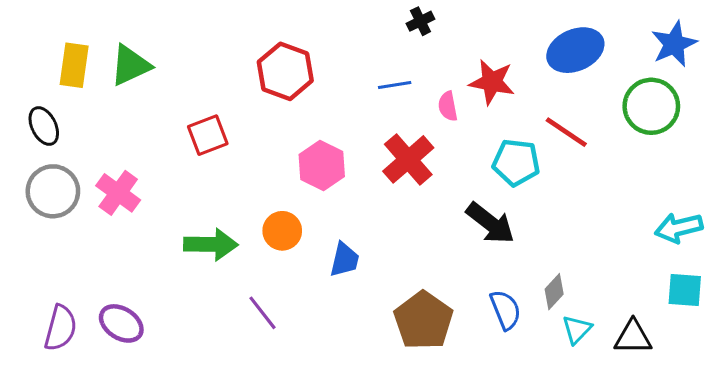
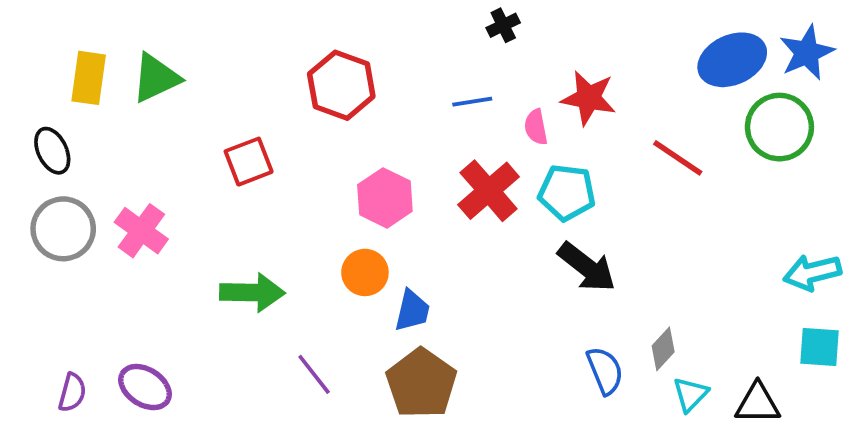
blue ellipse: (575, 50) -> (732, 60), moved
cyan pentagon: (516, 162) -> (567, 193), moved
orange circle: (282, 231) -> (365, 272), moved
brown pentagon: (423, 320) -> (421, 383), moved
purple semicircle: (60, 328) -> (72, 392), size x0.7

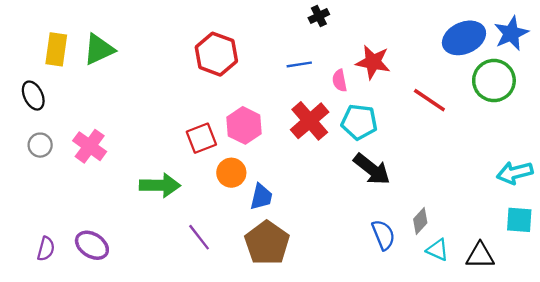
red square: (249, 162) -> (201, 138), moved
gray circle: (63, 229) -> (40, 145), size x0.6
cyan triangle: (690, 394) -> (438, 250), turned -50

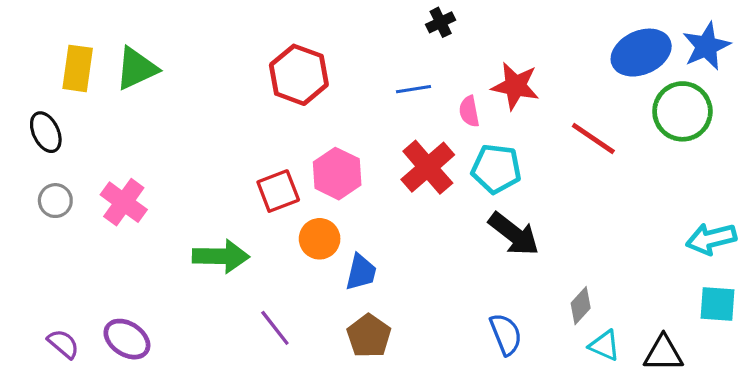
blue semicircle: (383, 235) -> (506, 334), moved
brown pentagon: (267, 243) -> (369, 336), size x0.7
purple semicircle: (46, 249) -> (63, 344), turned -65

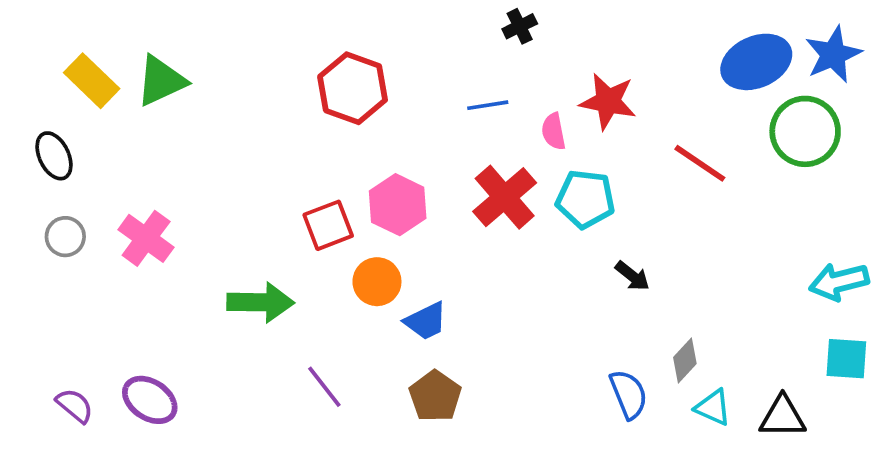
yellow rectangle: (78, 68) -> (92, 81), turned -54
black arrow: (514, 234) -> (632, 276), moved, size x0.6
blue trapezoid: (361, 272) -> (426, 321), turned 51
blue semicircle: (506, 334) -> (629, 394), moved

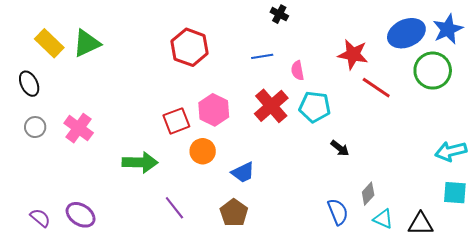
black cross: (520, 26) -> (279, 14), turned -36
red star: (608, 101) -> (353, 54), moved
blue trapezoid: (426, 321) -> (243, 172), moved

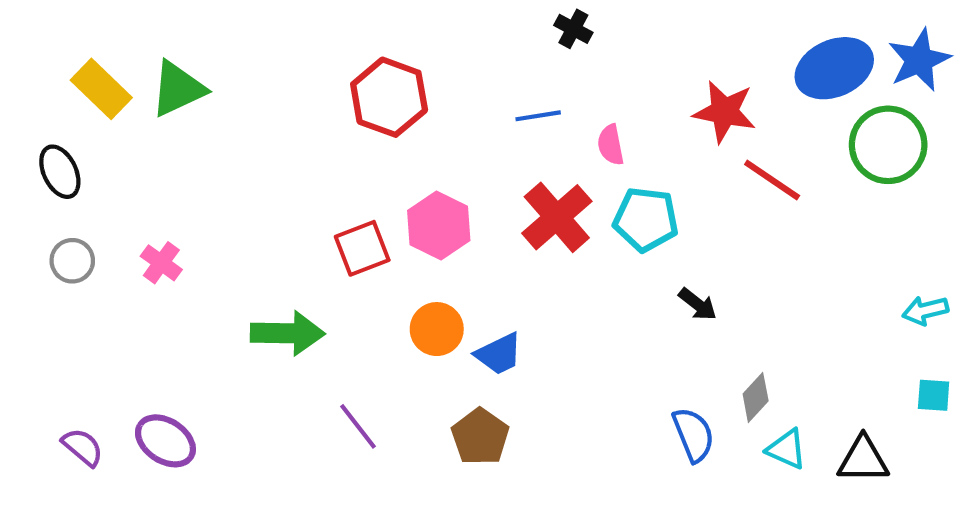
pink cross: (79, 128) -> (161, 263), size x0.7
orange circle: (203, 151) -> (437, 329), moved
cyan arrow: (451, 151) -> (925, 310), size x0.7
cyan square: (455, 193) -> (934, 395), size x0.7

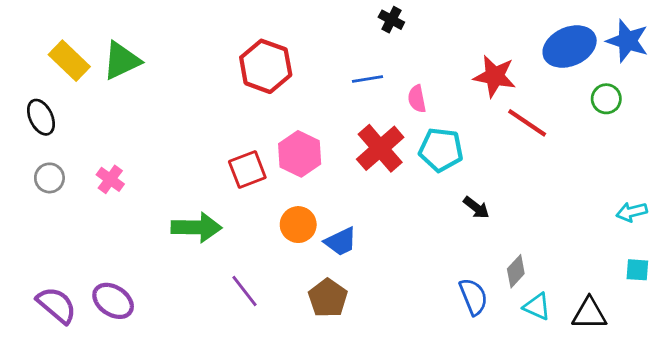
blue star: (919, 60) -> (627, 41), turned -30
green circle: (888, 145) -> (606, 99), size x0.6
purple semicircle: (83, 447) -> (57, 305), size x1.4

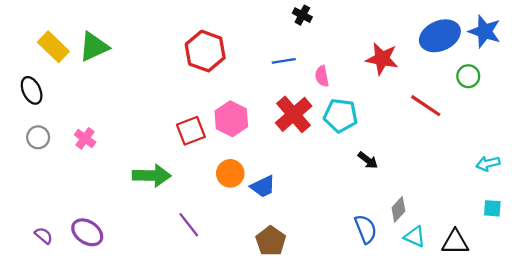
red line: (527, 123) -> (426, 106), moved
brown pentagon: (328, 298) -> (271, 241), moved
purple semicircle: (57, 305) -> (44, 236), size x0.6

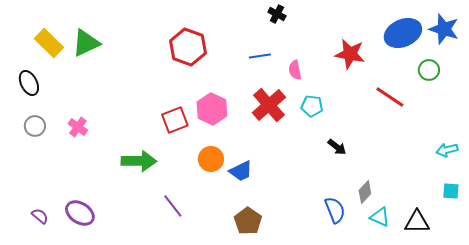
cyan pentagon: (341, 115) -> (312, 106), size x0.7

